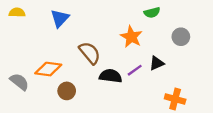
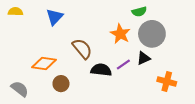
gray circle: (181, 37) -> (152, 34), moved, size x1.6
gray semicircle: (19, 82) -> (20, 89), moved
orange cross: (175, 99) -> (167, 81), moved

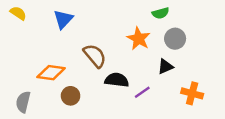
yellow semicircle: (15, 12) -> (18, 13), turned 32
gray circle: (152, 34) -> (175, 39), size x0.7
purple line: (123, 65) -> (142, 92), moved
gray semicircle: (20, 89) -> (23, 102), turned -114

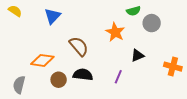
gray circle: (175, 39) -> (152, 23), moved
black semicircle: (117, 80) -> (83, 75), moved
purple line: (142, 92) -> (118, 77), turned -32
orange cross: (192, 93) -> (173, 67), moved

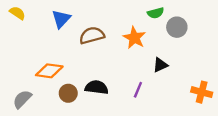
brown semicircle: (79, 46) -> (92, 35), moved, turned -65
orange cross: (173, 67) -> (202, 92), moved
gray semicircle: (19, 85) -> (22, 99), turned 30

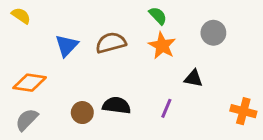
green semicircle: (156, 13) -> (158, 16), moved, turned -119
blue triangle: (61, 19) -> (67, 46), moved
black triangle: (160, 65) -> (193, 78), turned 35
orange diamond: (49, 71) -> (30, 83), moved

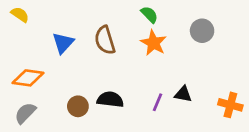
brown semicircle: (111, 43) -> (105, 40), turned -92
black triangle: (193, 78) -> (183, 94), moved

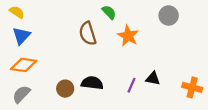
green semicircle: (149, 15) -> (109, 12), moved
gray circle: (202, 31) -> (169, 16), moved
blue triangle: (63, 43) -> (21, 36), moved

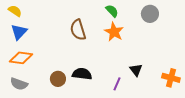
green semicircle: (109, 12) -> (112, 11), moved
black triangle: (153, 78) -> (136, 70), turned 40
purple line: (132, 85) -> (117, 84), moved
gray semicircle: (21, 94) -> (19, 84), turned -114

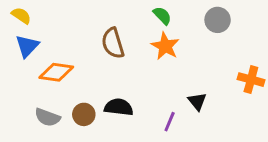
orange diamond: (21, 58) -> (56, 72), moved
orange cross: (171, 78) -> (251, 80), moved
gray semicircle: (19, 84) -> (47, 117), moved

